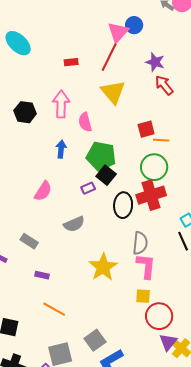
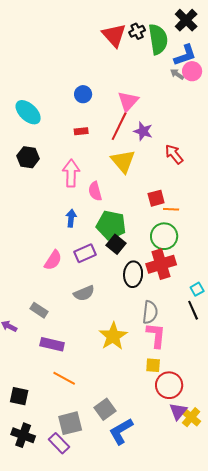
blue circle: (134, 25) -> (83, 94), moved
purple star: (155, 62) -> (143, 131), moved
black hexagon: (25, 112) -> (28, 157), moved
purple rectangle: (88, 188) -> (85, 253), moved, size x1.5
purple rectangle: (42, 275) -> (52, 344), size x1.6

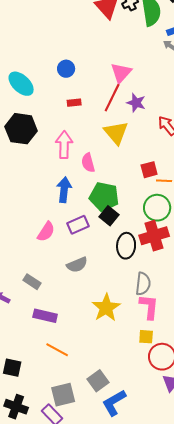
blue circle: (83, 94) -> (66, 69), moved
black hexagon: (28, 157) -> (21, 129), size x1.4
blue arrow: (71, 218) -> (64, 190), size x1.4

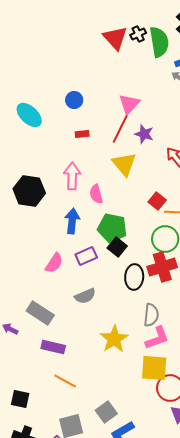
black hexagon: (21, 129) -> (29, 191), moved
red square: (149, 170) -> (157, 201), turned -36
gray rectangle: (32, 282) -> (40, 313), size x1.5
pink L-shape: (149, 307) -> (157, 338), turned 64
yellow square: (146, 337) -> (154, 368), size x1.8

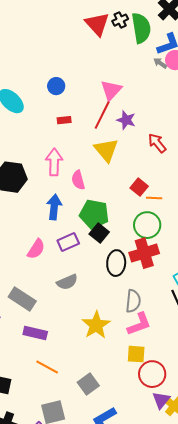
yellow square: (154, 368) -> (136, 354), size x0.7
gray square: (106, 412) -> (88, 384), moved

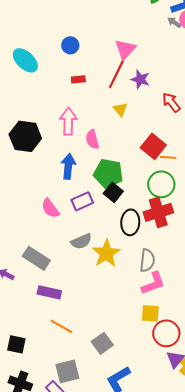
yellow triangle: (106, 150) -> (120, 109), size x0.6
red square: (139, 187) -> (153, 146), size x1.4
pink semicircle: (36, 249) -> (50, 208), turned 110
yellow star: (96, 325) -> (106, 253), moved

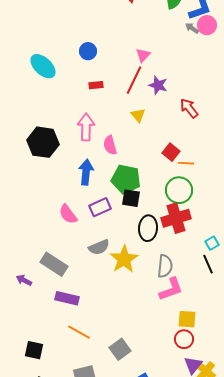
pink triangle: (125, 49) -> (143, 55), size x0.7
red square: (153, 146) -> (171, 152), size x0.7
black square: (113, 192) -> (131, 198), turned -30
yellow square: (150, 313) -> (187, 319), moved
red circle: (166, 333) -> (184, 339), size x0.7

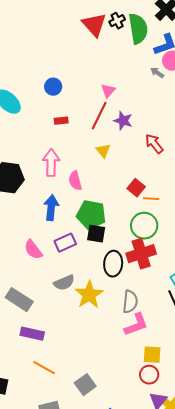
gray arrow: (192, 28) -> (157, 73), moved

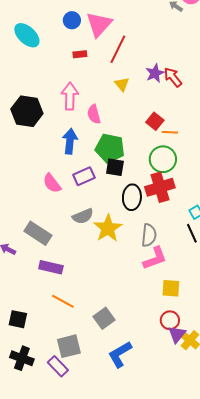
pink triangle: (108, 91) -> (99, 24), moved, size x1.8
purple star: (123, 121) -> (155, 73), moved, turned 30
red circle: (149, 375) -> (170, 320), moved

